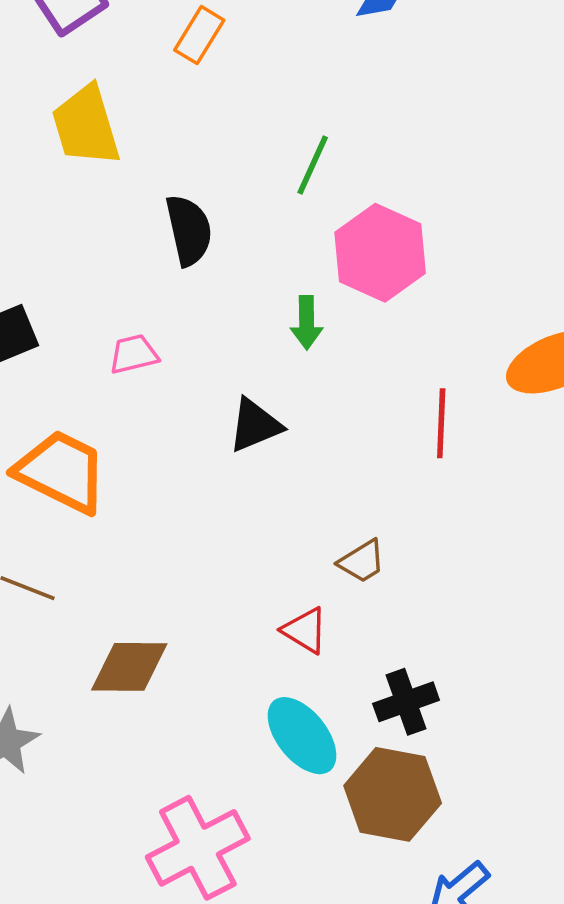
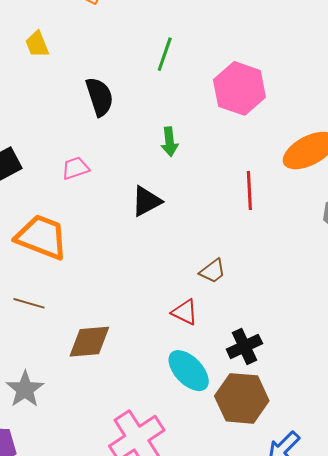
yellow trapezoid: (86, 126) -> (37, 44), size x0.6
pink hexagon: (380, 253) -> (239, 88), moved

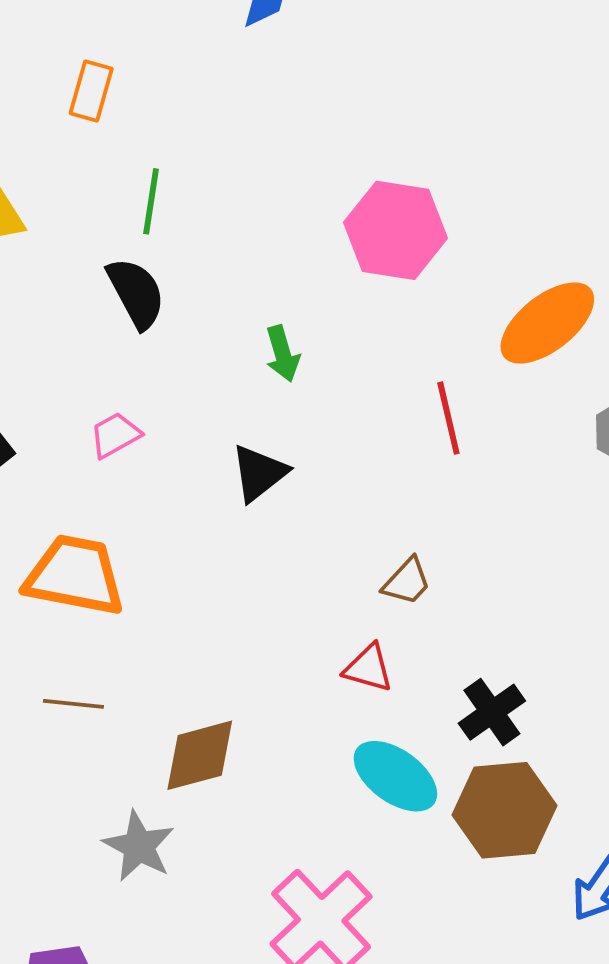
green line: (165, 54) -> (151, 201), moved
gray star: (25, 389) -> (139, 846), moved

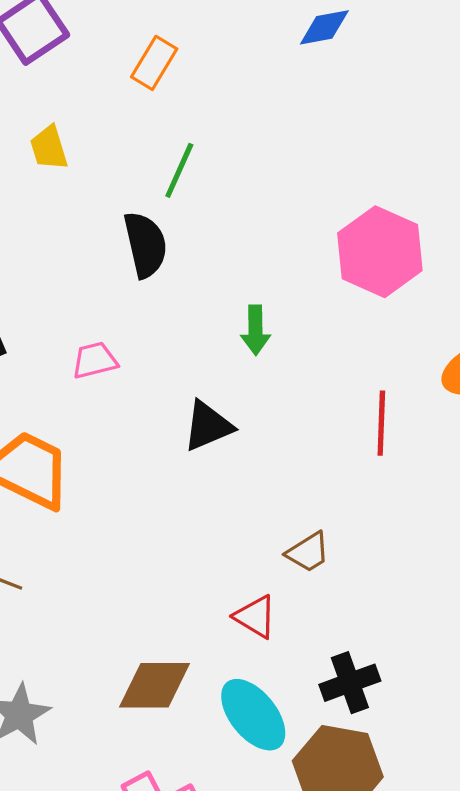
brown diamond: (200, 755) -> (154, 685), moved

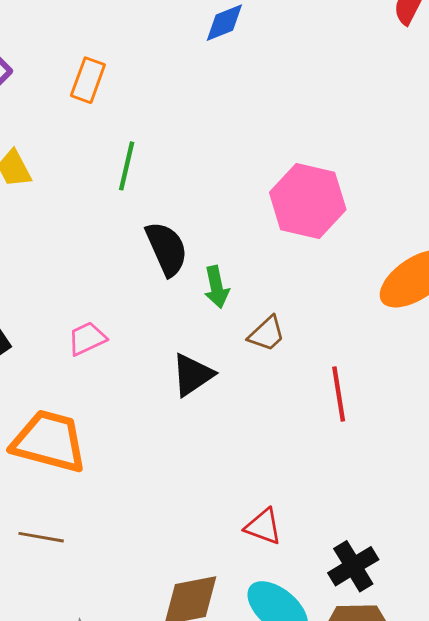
black semicircle: (145, 245) -> (167, 249), moved
red line: (381, 423) -> (339, 394), moved
brown trapezoid: (308, 552) -> (267, 334), moved

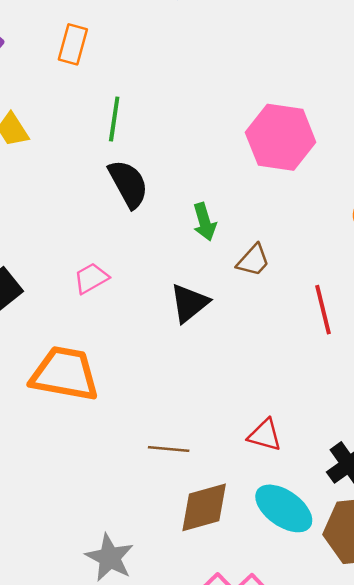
black semicircle: (167, 249) -> (128, 184), moved
brown line: (41, 537) -> (169, 449), moved

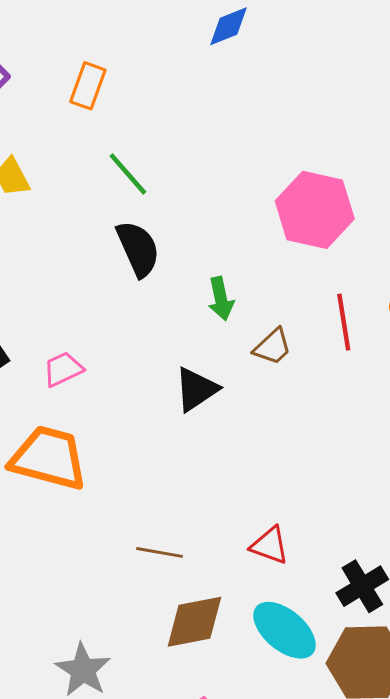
green line: (114, 119) -> (128, 174), turned -54
pink trapezoid: (91, 278) -> (63, 369), moved
red line: (323, 310) -> (344, 322), moved

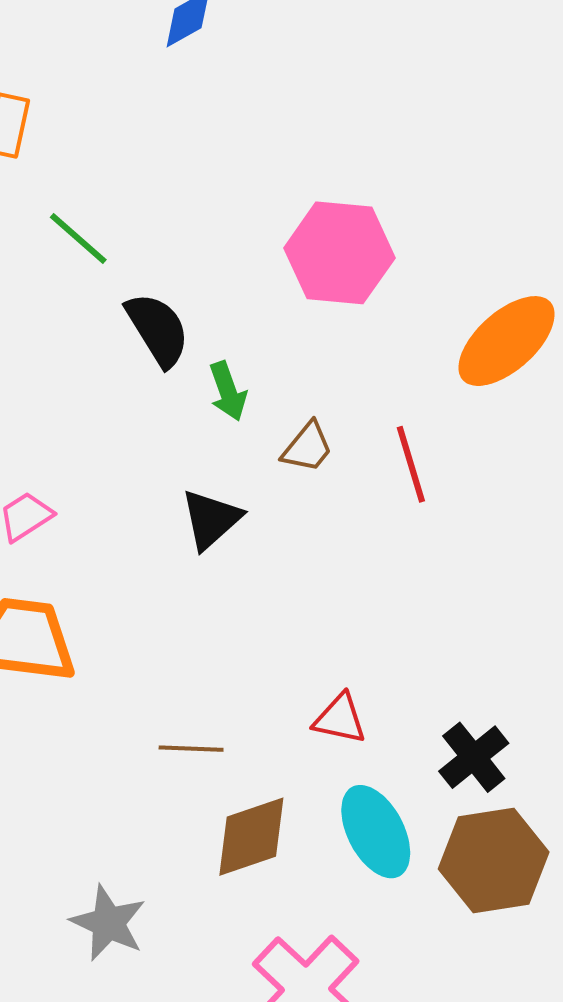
black semicircle: (138, 249) -> (158, 329), moved
red line: (344, 322) -> (411, 464), moved
cyan ellipse: (284, 630) -> (376, 832), turned 30

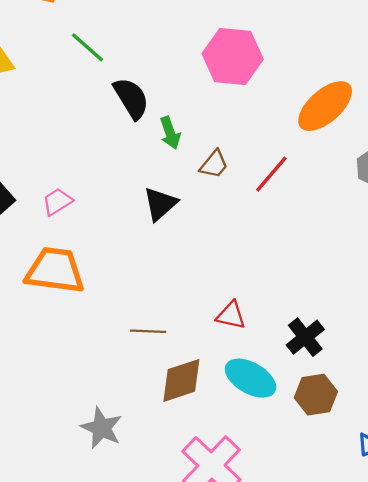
red line: (411, 464) -> (271, 174), turned 57
cyan ellipse: (376, 832) -> (251, 378), turned -33
brown hexagon: (494, 860) -> (316, 395), size x0.7

